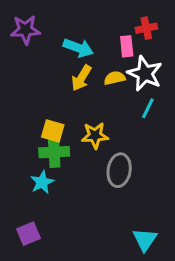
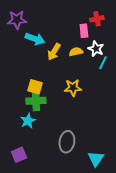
cyan arrow: (78, 48) -> (35, 39), moved
white star: (145, 74) -> (96, 49), size x0.7
cyan line: (148, 108) -> (103, 63), moved
yellow star: (95, 135) -> (73, 88), moved
gray ellipse: (119, 170) -> (67, 142), moved

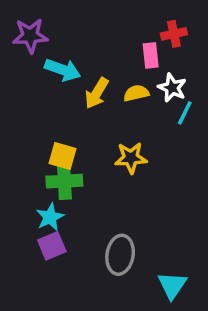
purple square: (19, 155) -> (52, 246), moved

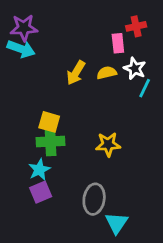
cyan arrow: (63, 70) -> (21, 49), moved
yellow star: (131, 158) -> (108, 144), moved
cyan triangle: (172, 285) -> (117, 223), moved

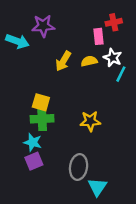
purple star: (24, 28) -> (43, 26), moved
cyan star: (39, 170) -> (33, 142), turned -30

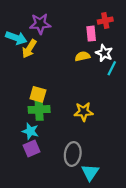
yellow arrow: (63, 61) -> (29, 49), moved

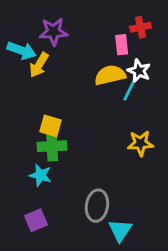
yellow semicircle: (82, 56) -> (110, 75), size x1.5
cyan line: (112, 68) -> (129, 91), moved
yellow star: (84, 112) -> (140, 143), moved
purple square: (31, 149) -> (36, 220), moved

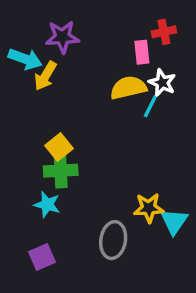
yellow square: (51, 126) -> (59, 147), turned 35
yellow star: (140, 143) -> (149, 208), moved
cyan triangle: (120, 230) -> (174, 221), moved

